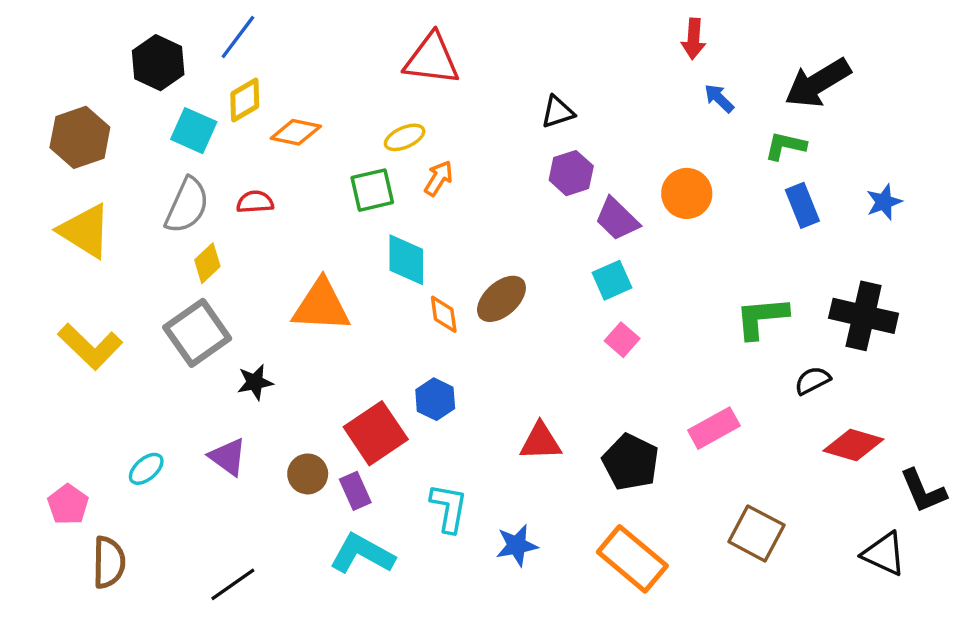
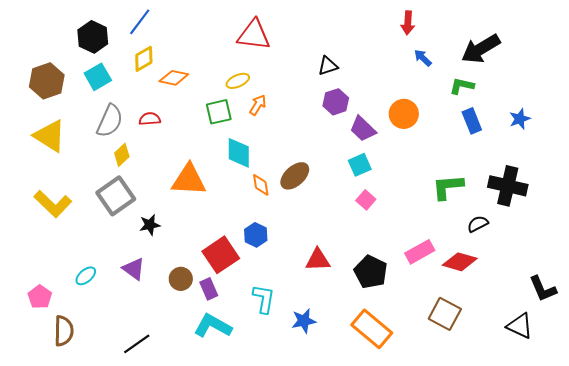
cyan square: (194, 131) -> (98, 77), moved, turned 36
red diamond: (853, 445) -> (460, 262), moved

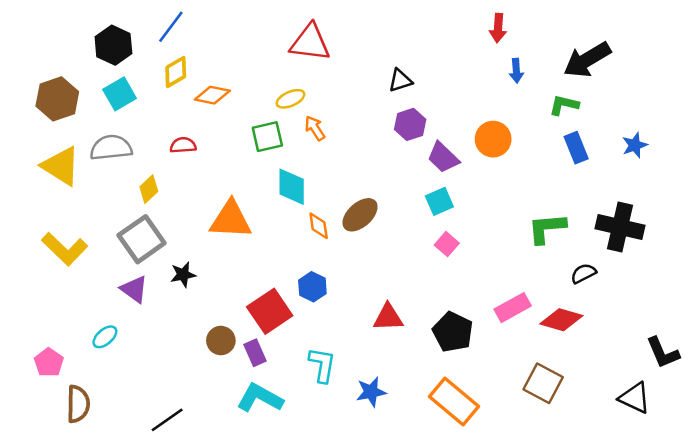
blue arrow: (423, 58) -> (516, 71), turned -138
orange arrow: (258, 105) -> (315, 128), turned -65
gray semicircle: (110, 121) -> (111, 148), moved, turned -120
purple triangle: (134, 269) -> (134, 289), moved

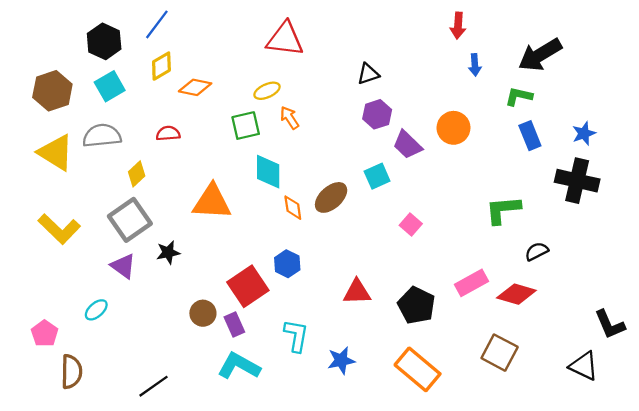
cyan square: (439, 201) -> (377, 176), moved
black cross: (620, 227) -> (577, 181), moved

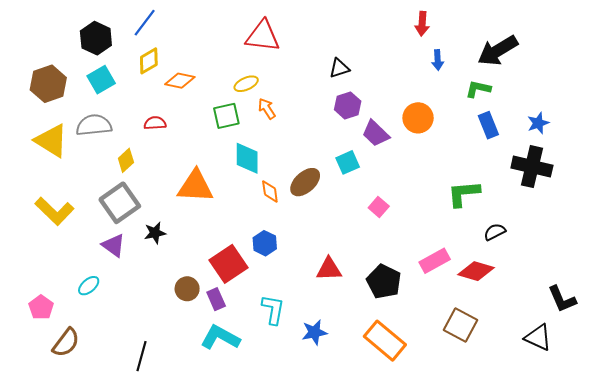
brown semicircle: (72, 372) -> (66, 343), turned 36
black line: (154, 386) -> (142, 356), turned -40

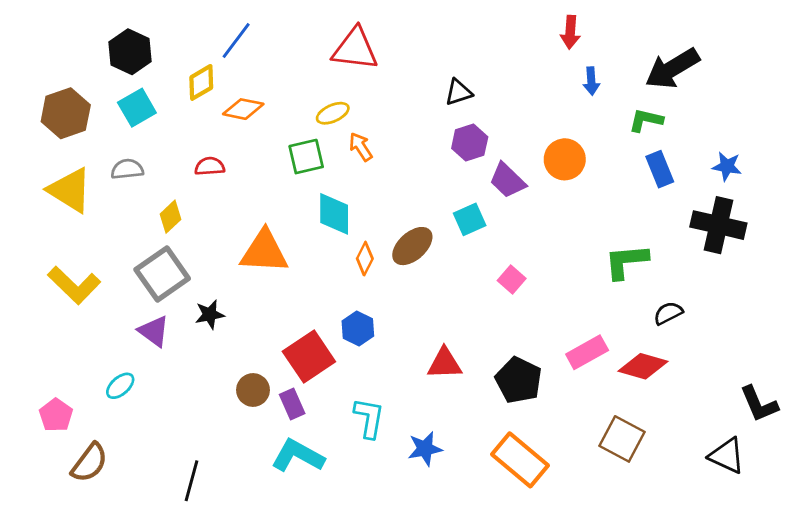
blue line: (145, 23) -> (236, 41), moved
blue star: (538, 123) -> (727, 166), turned 30
gray semicircle: (94, 125) -> (127, 169), size x0.7
orange diamond: (270, 191) -> (365, 259), turned 35

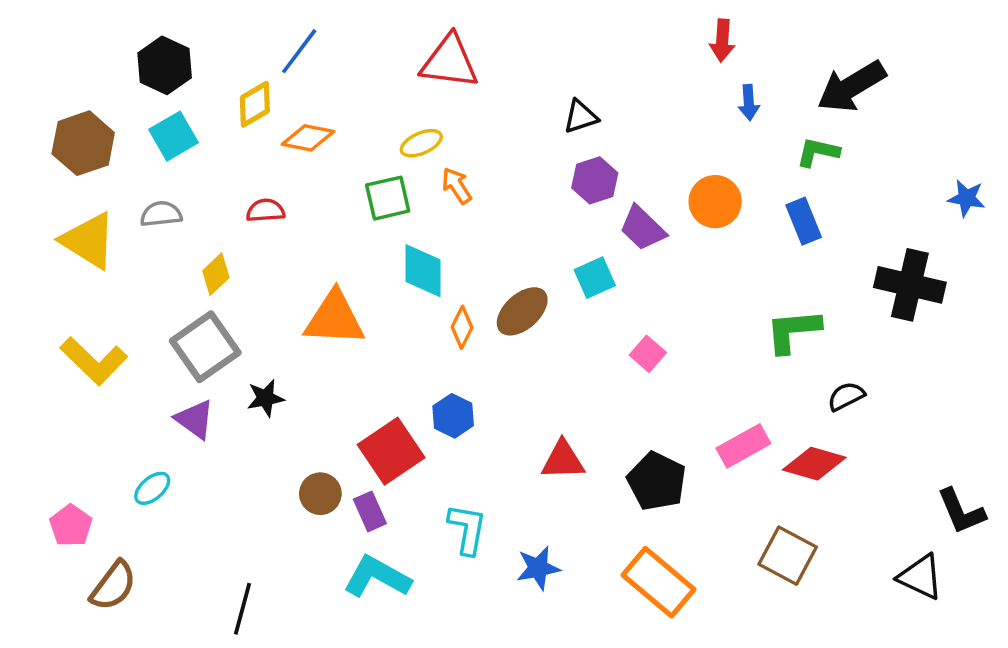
blue star: (727, 166) -> (966, 198), moved
blue rectangle: (660, 169) -> (804, 221), moved

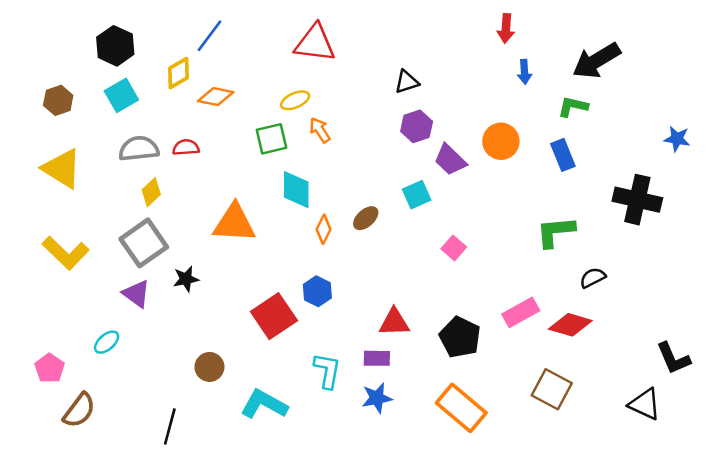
brown hexagon: (83, 143) -> (58, 100), size x0.7
gray semicircle: (161, 214) -> (139, 149), moved, size x1.4
brown ellipse: (522, 311) -> (366, 218), size x0.7
brown circle: (320, 494) -> (209, 367), moved
purple rectangle: (370, 511) -> (377, 358), moved, turned -65

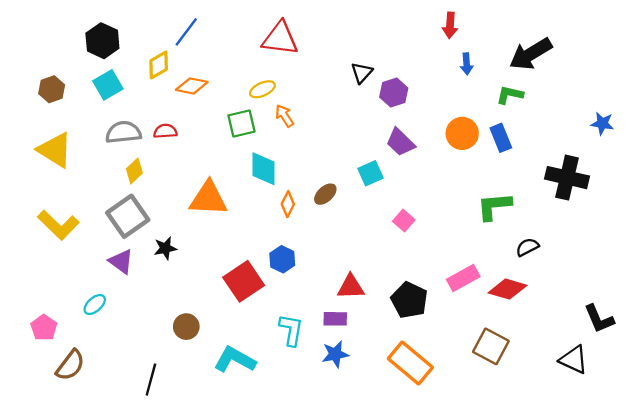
black triangle: (407, 82) -> (362, 73), turned -30
purple hexagon: (417, 126) -> (394, 93), moved
orange circle: (501, 141) -> (462, 133), moved

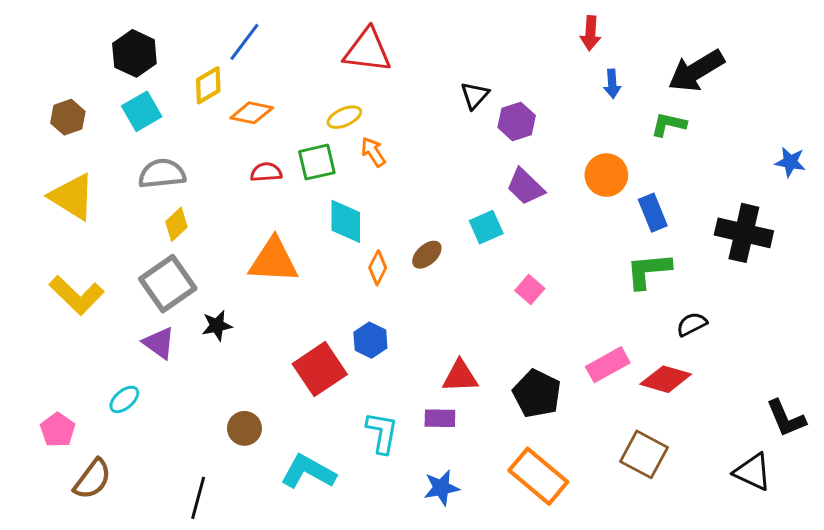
red semicircle: (165, 131) -> (266, 172), moved
blue rectangle: (501, 138) -> (653, 213), moved
blue star: (335, 354) -> (441, 488), moved

